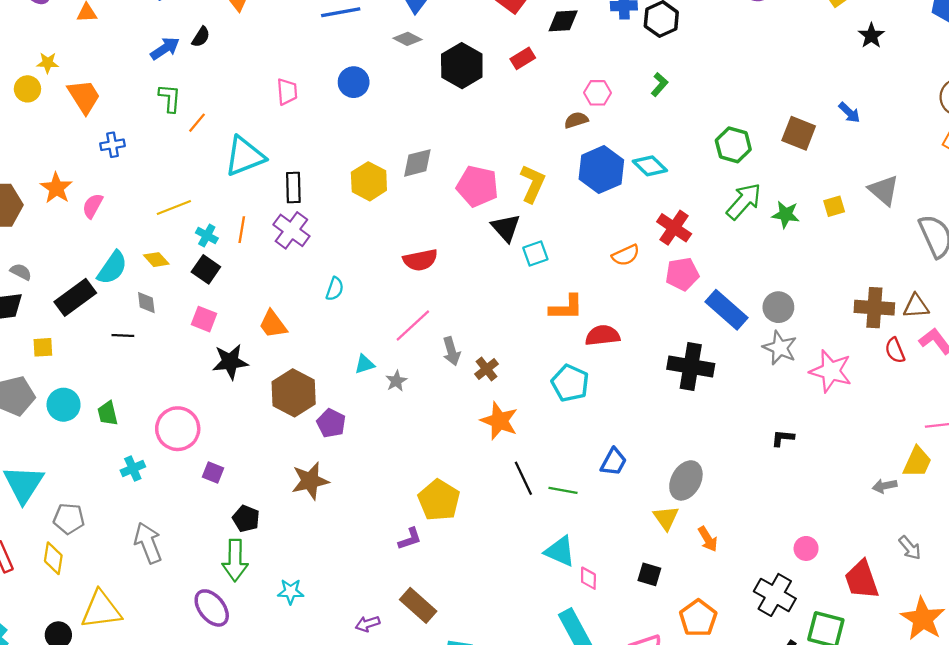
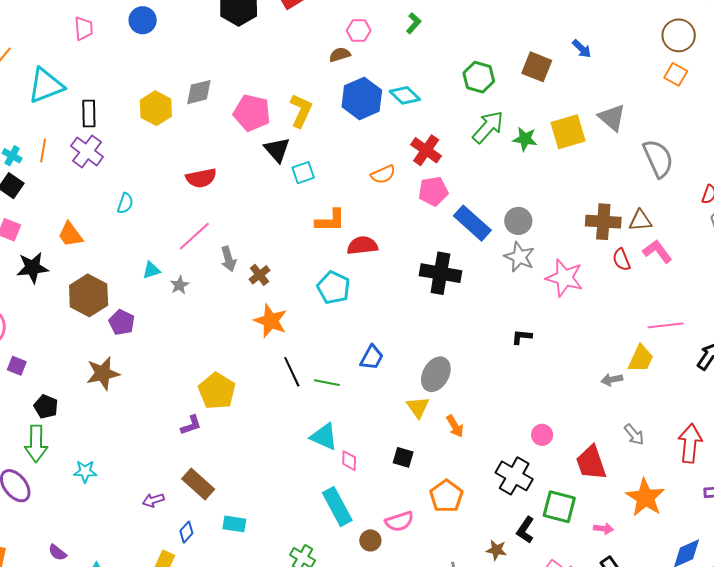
yellow square: (834, 206) -> (568, 132), size x1.8

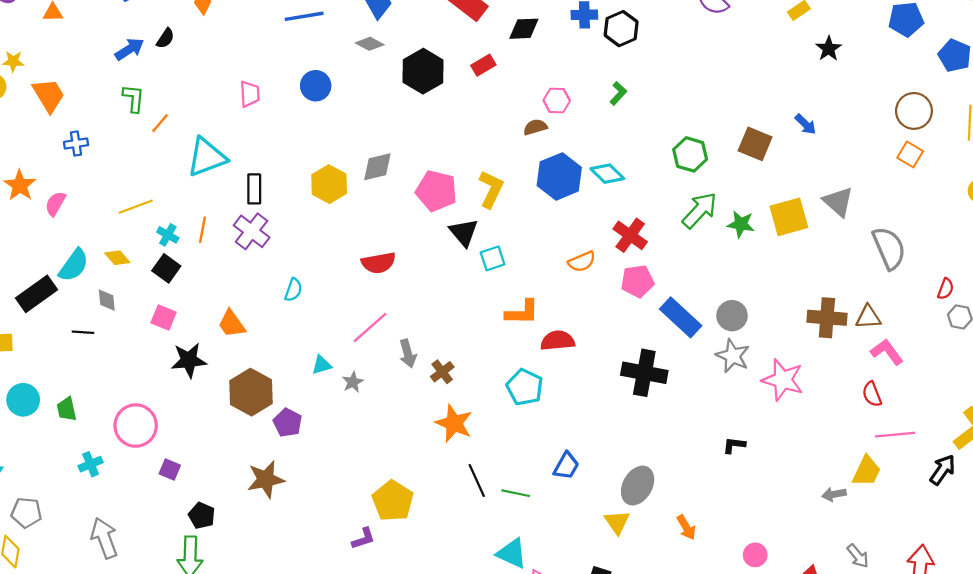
red semicircle: (621, 260) -> (872, 394), moved
orange arrow: (455, 426) -> (686, 527), moved

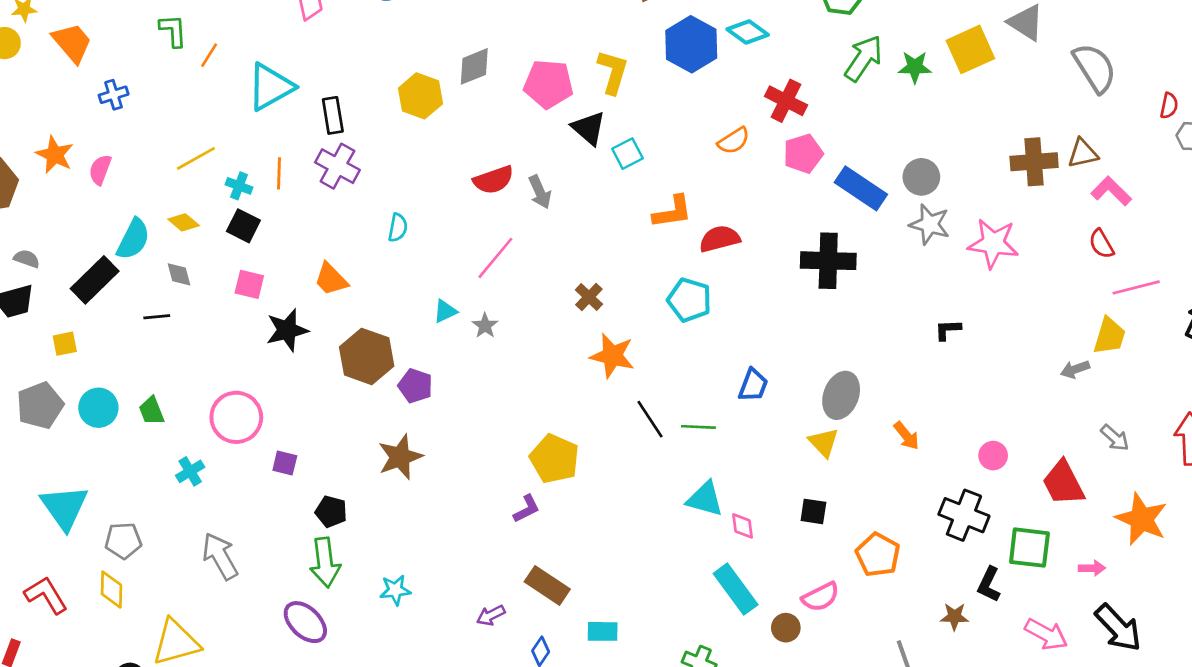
gray arrow: (408, 354) -> (540, 192), moved

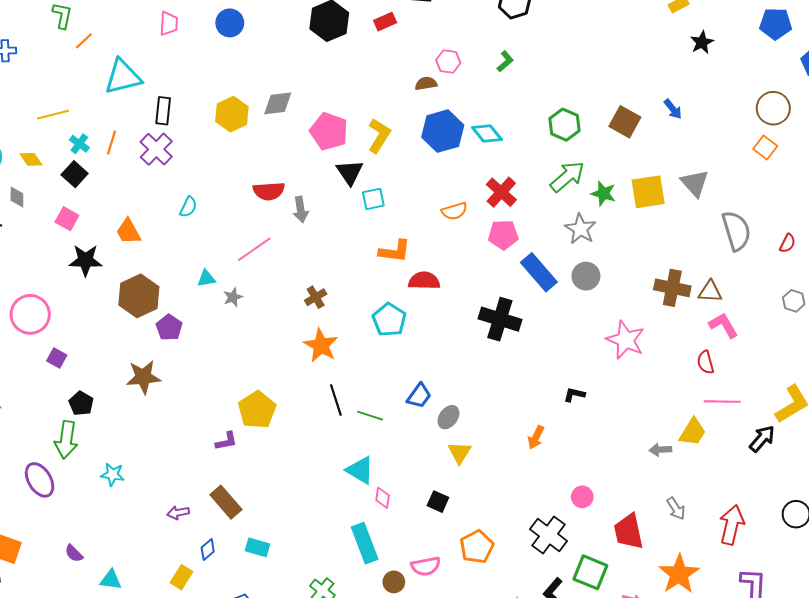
red semicircle: (1169, 106) -> (787, 243), moved
gray star: (930, 224) -> (580, 229), moved
gray ellipse: (841, 395) -> (448, 417), moved, size x0.7
orange arrow: (906, 436) -> (536, 437), moved, turned 50

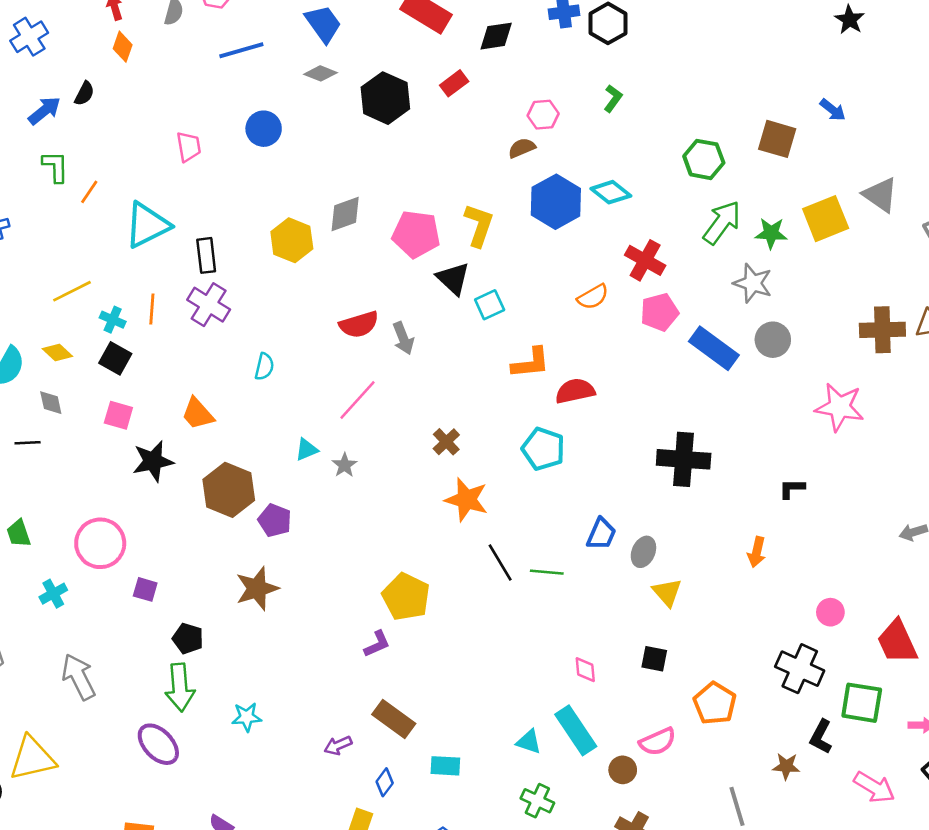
black cross: (500, 319) -> (684, 459), moved
cyan triangle: (360, 470) -> (529, 742), moved, size x0.7

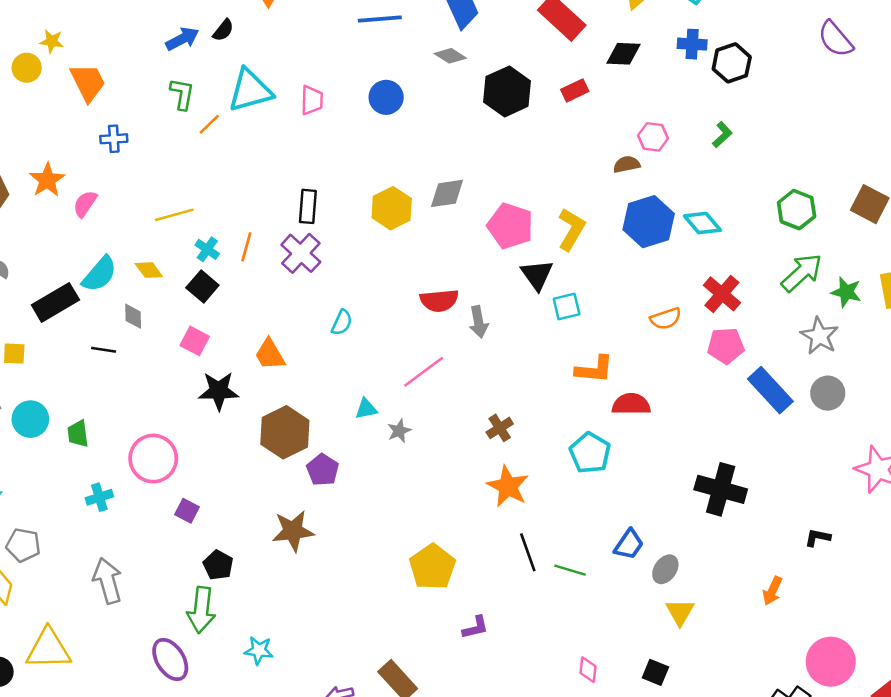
cyan triangle: (147, 225) -> (250, 90), moved
pink circle: (830, 612) -> (831, 662), size x1.8
purple L-shape: (377, 644) -> (475, 627), moved

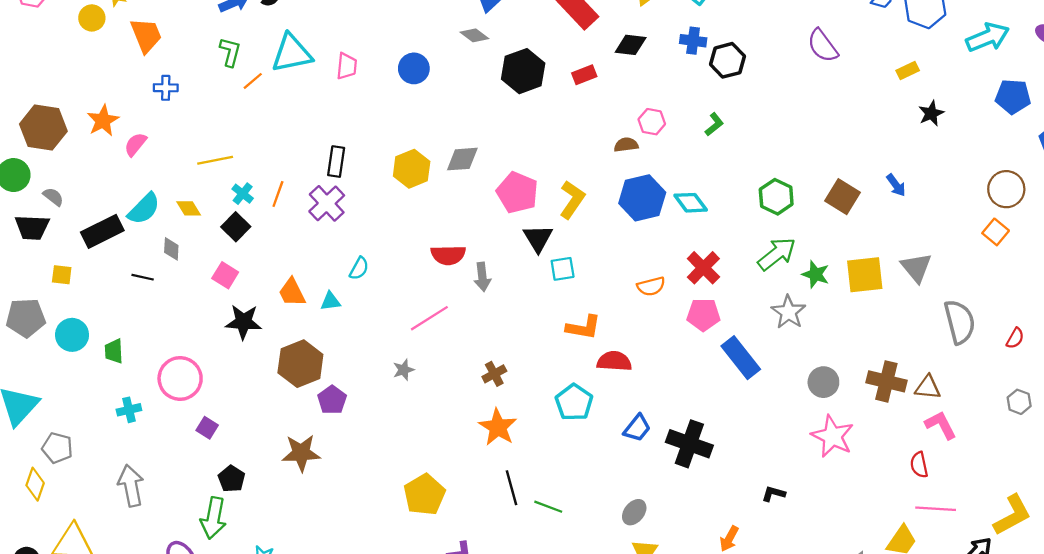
gray circle: (828, 393) -> (823, 382), moved
cyan triangle: (366, 409) -> (331, 301), moved
blue trapezoid: (629, 544) -> (637, 428), moved

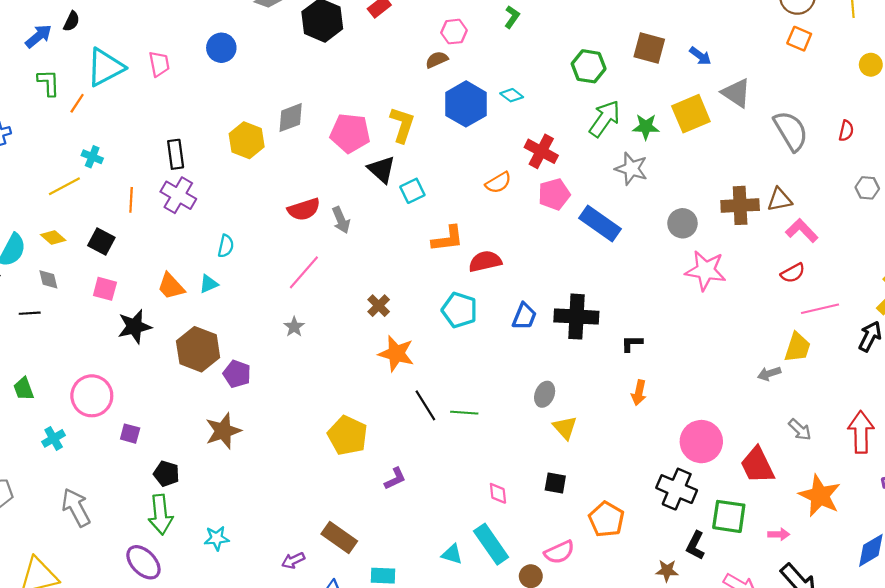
blue arrow: (896, 185) -> (700, 56), moved
cyan cross: (243, 194) -> (92, 157), moved
cyan diamond: (691, 203) -> (512, 95), size x0.7
red semicircle: (919, 465) -> (793, 273), turned -90
black L-shape: (774, 494) -> (632, 343), moved

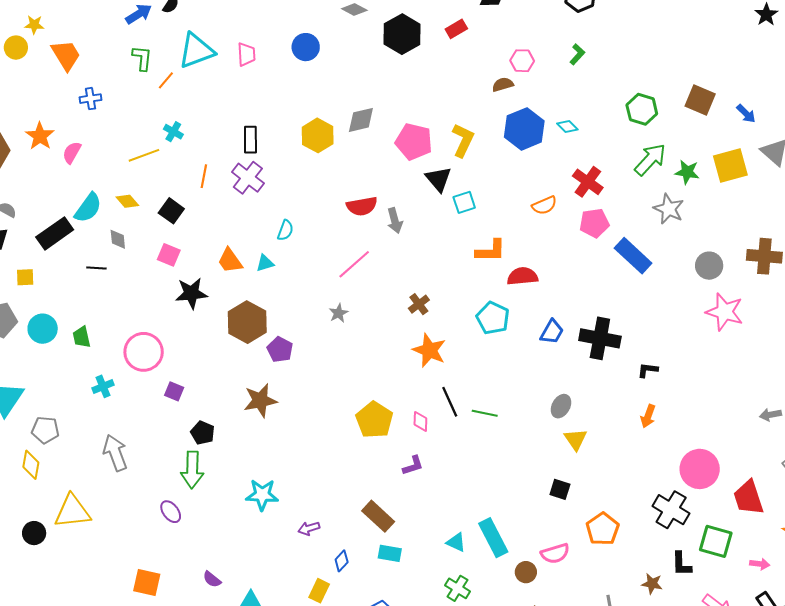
pink diamond: (498, 493) -> (420, 421), moved
brown rectangle: (339, 537) -> (378, 516), moved
cyan star: (217, 538) -> (262, 495), moved, size x1.4
black L-shape: (695, 545) -> (681, 564), turned -36
purple ellipse: (143, 562) -> (171, 512), size x0.7

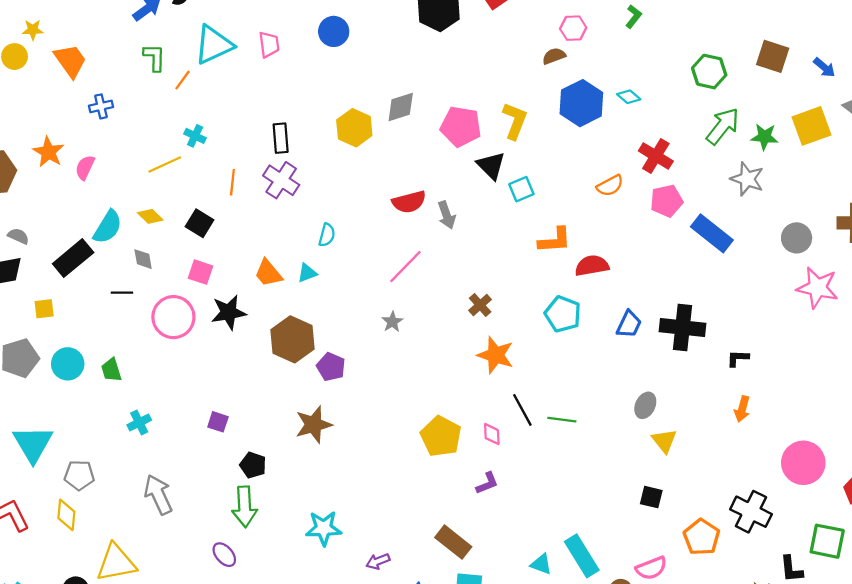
pink circle: (144, 352) -> (173, 317), moved
black cross: (671, 510) -> (751, 512), moved

